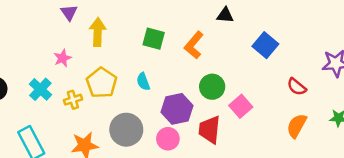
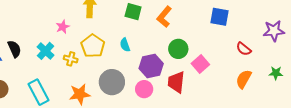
blue square: (265, 45) -> (220, 17), turned -30
yellow cross: (73, 100) -> (71, 59), turned 32

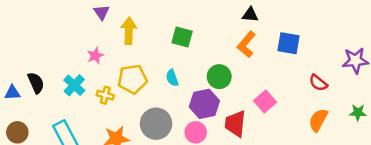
orange L-shape: (164, 17) -> (246, 44), moved
yellow pentagon: (93, 46) -> (133, 79), turned 30
green circle: (178, 49) -> (219, 77), moved

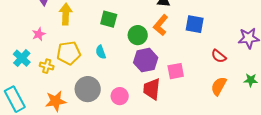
green circle: (219, 77) -> (138, 35), moved
pink square: (265, 101) -> (176, 71), turned 30
purple hexagon: (204, 104) -> (146, 60), moved

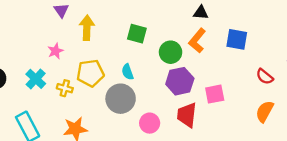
gray circle: (88, 89) -> (121, 99), moved

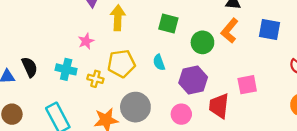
cyan cross: (36, 79) -> (66, 69), turned -30
purple hexagon: (180, 81) -> (193, 80), moved
gray circle: (121, 99) -> (135, 107), moved

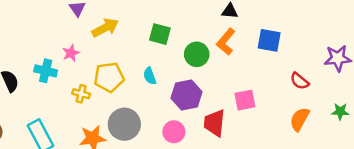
yellow arrow: (118, 18) -> (105, 28), turned 60
cyan cross: (66, 69) -> (46, 71), moved

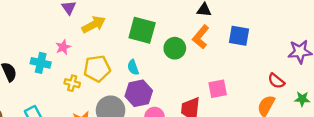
green square: (160, 34) -> (142, 30), size x1.4
red semicircle: (300, 81) -> (276, 81), moved
purple hexagon: (187, 95) -> (139, 93), moved

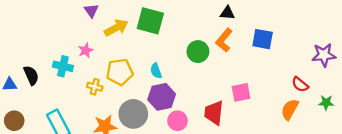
green square: (142, 30) -> (150, 21), moved

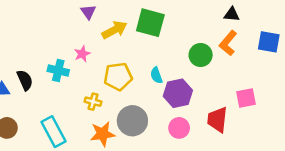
yellow cross: (95, 87) -> (93, 102), moved
purple hexagon: (162, 97) -> (178, 93), moved

